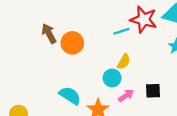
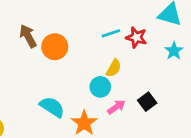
red star: (144, 20) -> (136, 37), moved, size x0.7
black square: (153, 91) -> (147, 102), turned -35

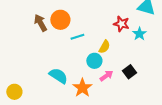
cyan line: (111, 33) -> (77, 37), moved
orange circle: (55, 47) -> (60, 20), moved
cyan star: (174, 51) -> (139, 34), moved

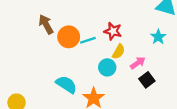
orange circle: (60, 20) -> (69, 37), moved
red star: (121, 24) -> (113, 31), moved
pink arrow: (106, 76) -> (138, 63), moved

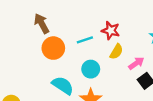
orange circle: (69, 37) -> (53, 48), moved
cyan circle: (107, 67) -> (91, 69), moved

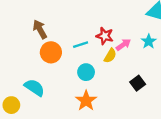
pink arrow: (136, 63) -> (123, 45), moved
cyan semicircle: (63, 85) -> (34, 87), moved

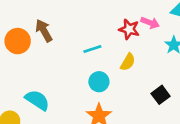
red star: (105, 36) -> (129, 29), moved
pink arrow: (123, 45) -> (150, 23), moved, turned 56
orange circle: (51, 52) -> (18, 41), moved

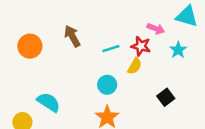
red star: (129, 29) -> (141, 46), moved
brown arrow: (44, 31) -> (72, 36), moved
cyan line: (92, 49) -> (111, 49), moved

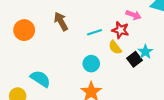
cyan star: (178, 50) -> (145, 52), moved
yellow semicircle: (135, 66) -> (115, 47), turned 112
black square: (166, 97) -> (135, 59), moved

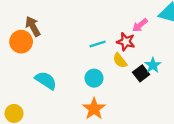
pink arrow: (133, 15) -> (140, 25), turned 120
brown arrow: (61, 21) -> (33, 26), moved
cyan semicircle: (40, 79) -> (46, 80), moved

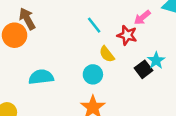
cyan line: (98, 44) -> (94, 25), moved, turned 70
yellow semicircle: (120, 60) -> (107, 54), moved
cyan semicircle: (46, 80) -> (41, 77), turned -40

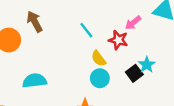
brown arrow: (27, 19) -> (35, 22), moved
cyan circle: (93, 74) -> (100, 78), moved

